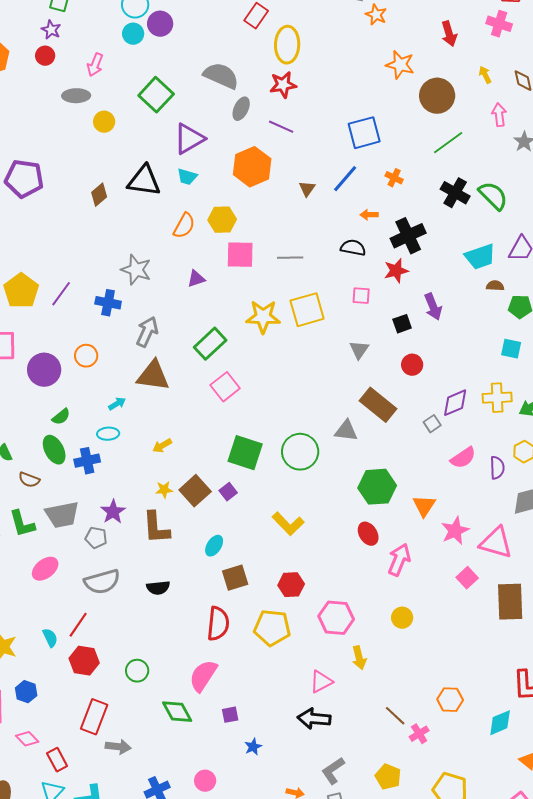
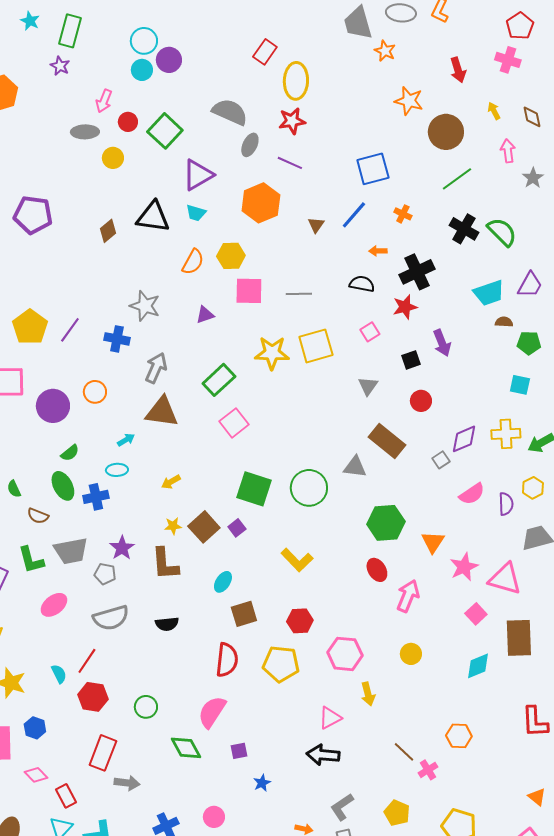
red circle: (45, 56) -> (128, 122), moved
pink square: (361, 296) -> (370, 332), turned -36
cyan diamond: (500, 723) -> (478, 666), moved

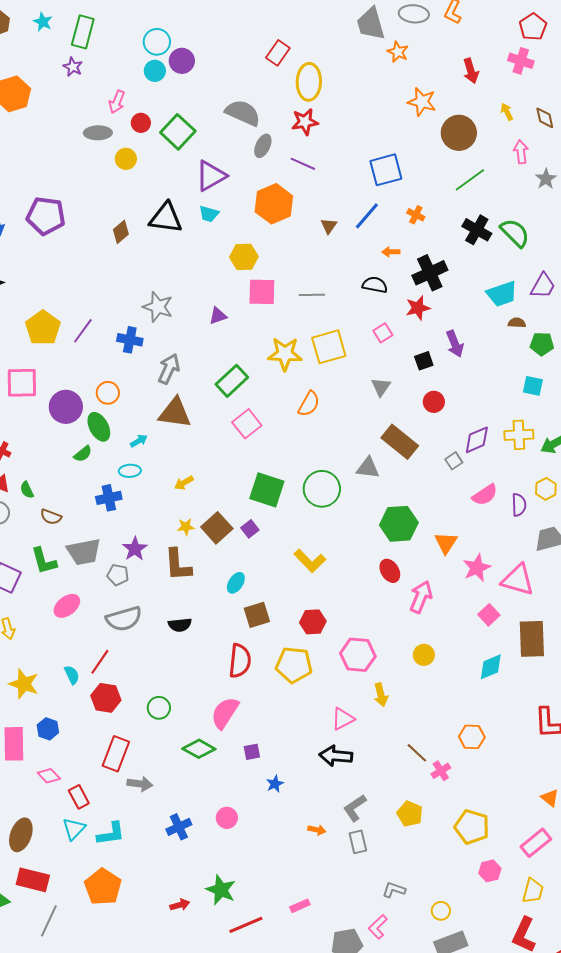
orange semicircle: (193, 262) -> (309, 404), moved
green ellipse: (63, 486) -> (99, 427), moved
green diamond: (186, 748) -> (199, 749), turned -32

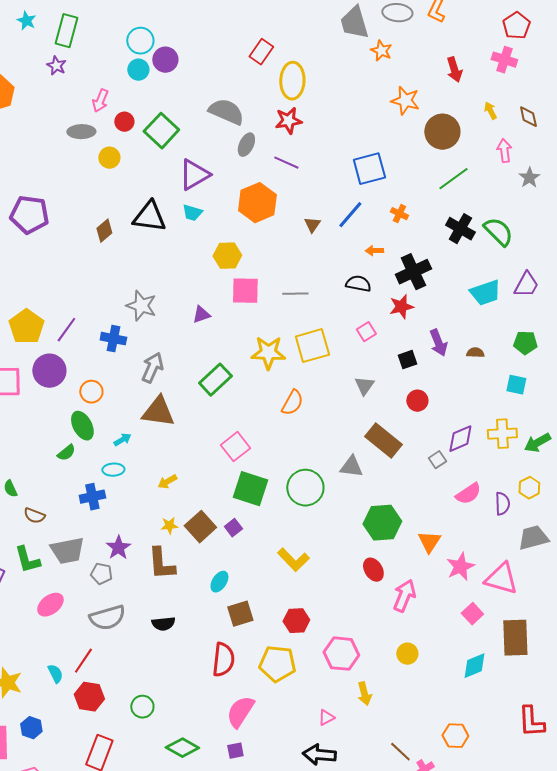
brown semicircle: (517, 323) -> (475, 353), moved
purple circle: (66, 407) -> (49, 371), moved
pink square: (247, 424) -> (235, 447), moved
pink semicircle: (225, 713) -> (240, 712), moved
pink triangle: (343, 719) -> (326, 718), size x0.7

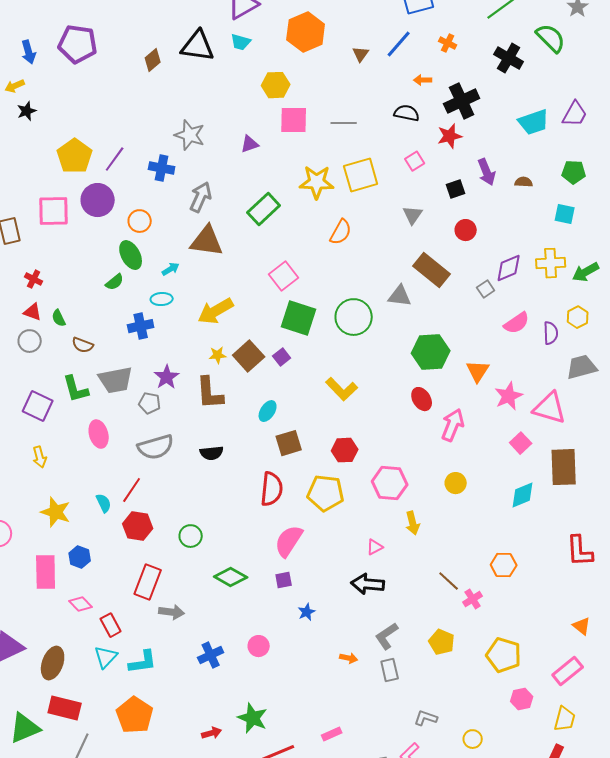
green semicircle: (498, 232) -> (551, 38), moved
yellow arrow: (167, 482) -> (216, 311), size x1.8
pink ellipse: (50, 605) -> (99, 434), turned -68

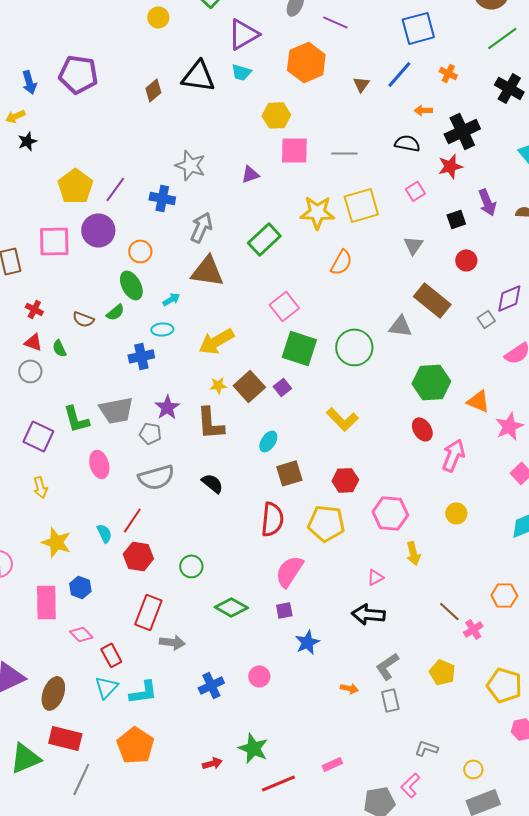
brown semicircle: (83, 345) -> (83, 319), moved
orange triangle: (478, 371) -> (478, 401), turned -40
black semicircle: (212, 453) -> (212, 483), turned -135
blue star: (307, 612) -> (307, 642), size x1.4

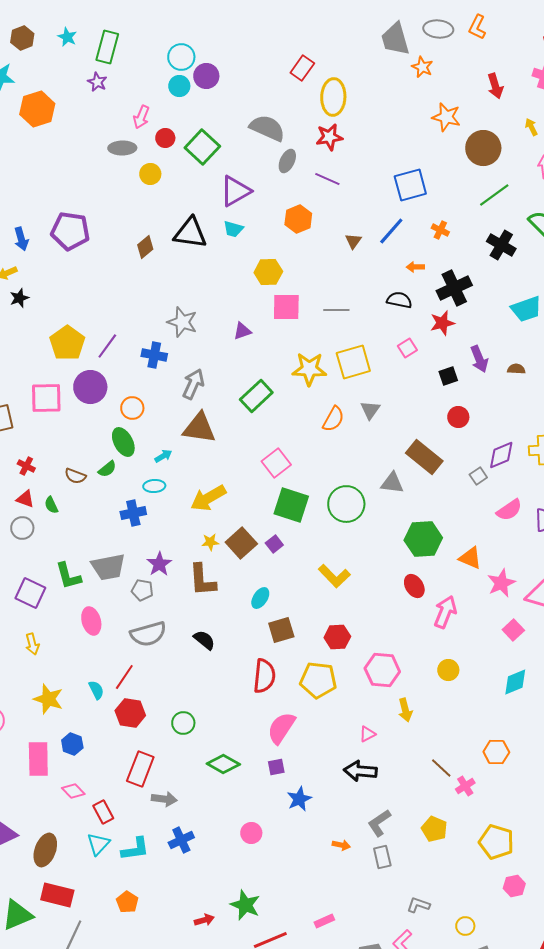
orange hexagon: (306, 62) -> (298, 219), size x0.7
gray triangle: (413, 245) -> (370, 410), moved
blue cross: (211, 685) -> (181, 840), moved
orange pentagon: (135, 745) -> (127, 902), size x0.6

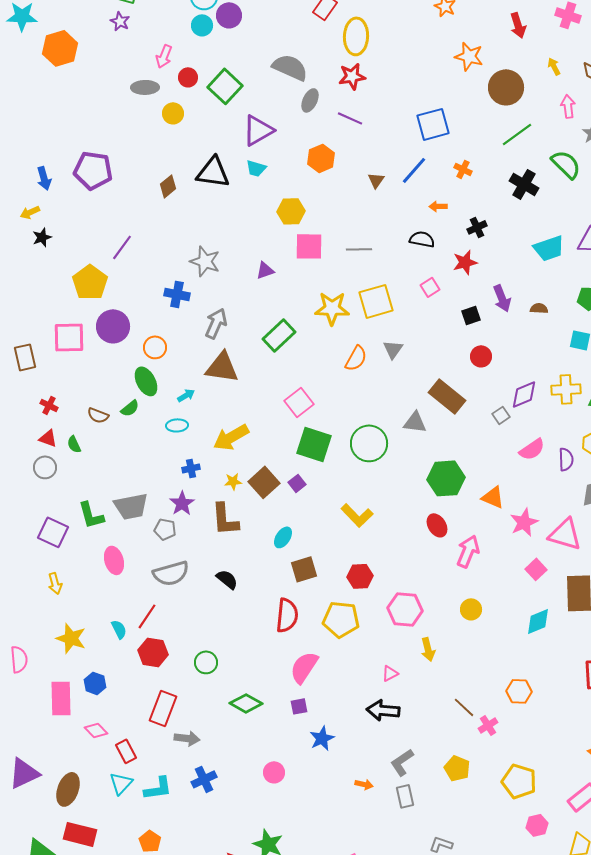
black cross: (454, 288) -> (477, 227), size x0.6
purple line: (107, 346) -> (122, 247), moved
blue cross: (133, 513) -> (191, 468), moved, size x0.7

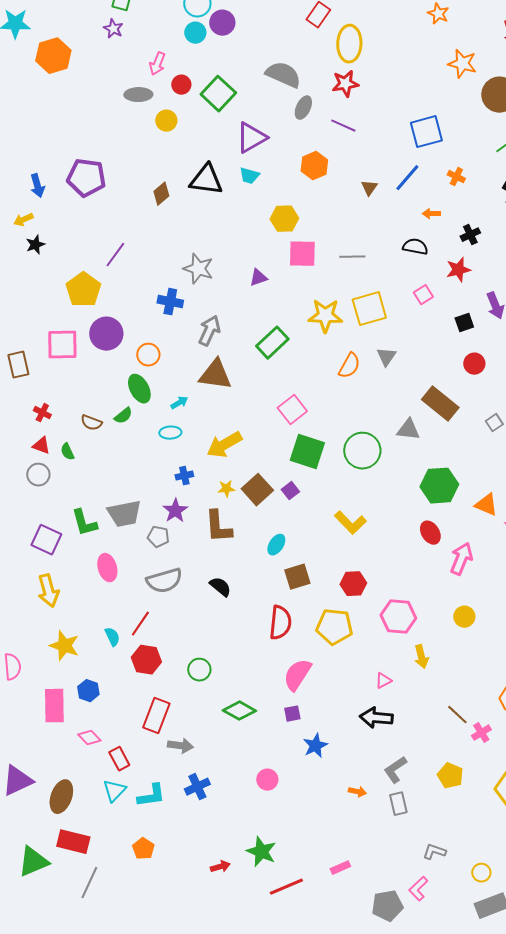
yellow arrow: (55, 583) -> (48, 591), size x1.5

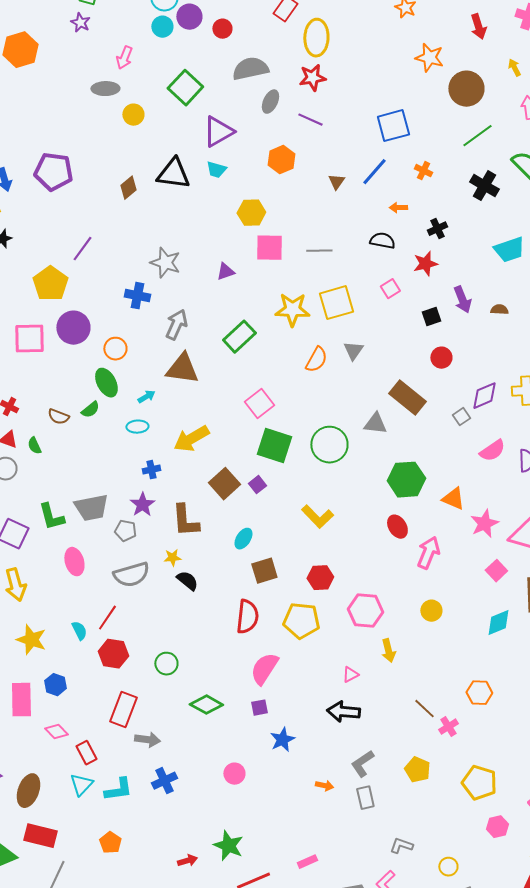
gray semicircle: (283, 75) -> (250, 69), turned -36
red circle: (181, 85) -> (222, 29), moved
yellow star: (226, 489) -> (172, 558), moved

